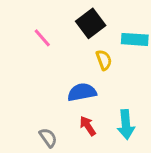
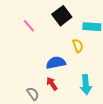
yellow semicircle: (104, 60) -> (78, 46), moved
red arrow: (88, 126) -> (52, 84), moved

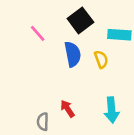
blue semicircle: (56, 63) -> (73, 54), moved, turned 90
gray semicircle: (33, 94) -> (43, 122), turned -144

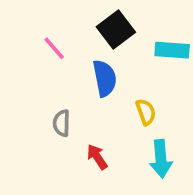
yellow semicircle: (101, 59) -> (146, 112), moved
gray semicircle: (43, 122) -> (62, 123), moved

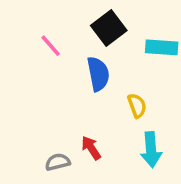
gray semicircle: (62, 123) -> (58, 162), moved, turned 75

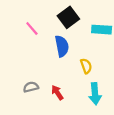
gray semicircle: (58, 162) -> (31, 87), moved

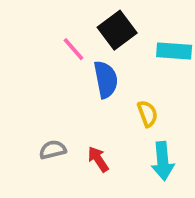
pink line: (32, 28) -> (73, 49), moved

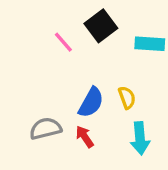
blue semicircle: (106, 79) -> (91, 102), moved, turned 40
gray semicircle: (53, 150) -> (45, 129), size x1.4

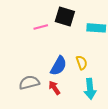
black square: (101, 26) -> (65, 16), turned -36
pink line: (63, 42) -> (41, 27), turned -64

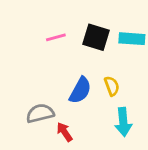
black square: (65, 16) -> (96, 37), moved
red arrow: (54, 88) -> (64, 132), moved

